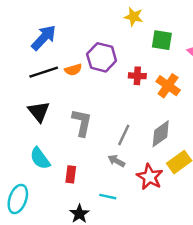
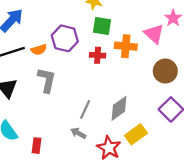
green square: (162, 40) -> (102, 26), moved
orange cross: (168, 86) -> (126, 46), moved, turned -30
gray L-shape: (82, 123) -> (47, 80), moved

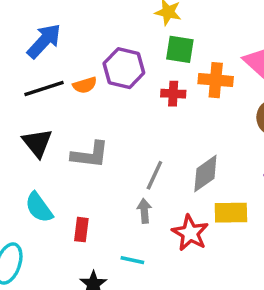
gray L-shape: (47, 80) -> (90, 155), moved, turned 85
gray arrow: (78, 133) -> (144, 211), turned 56
yellow rectangle: (136, 134) -> (231, 213), turned 35

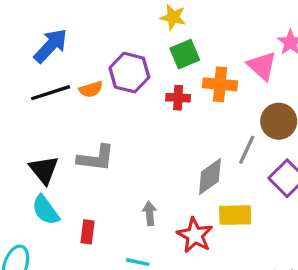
green square: (180, 49) -> (185, 54), turned -32
black triangle: (37, 143) -> (44, 170), moved
gray line: (154, 175) -> (247, 150), moved

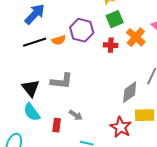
orange cross: (220, 84) -> (136, 37), turned 36
gray arrow: (150, 213) -> (76, 115), moved, turned 128

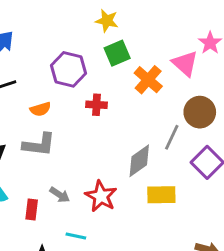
orange semicircle: (59, 40) -> (40, 109), moved
red cross: (111, 45) -> (97, 105), moved
red star: (121, 127) -> (101, 196), moved

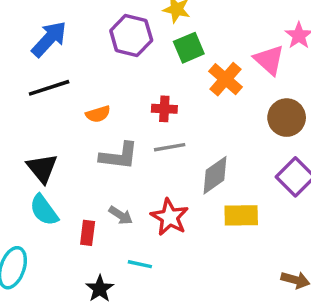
purple hexagon: (68, 69) -> (131, 35), moved
gray line: (172, 137) -> (170, 147), moved, turned 55
gray L-shape: (39, 145) -> (119, 156), moved

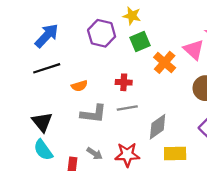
red star: (170, 217) -> (127, 155), turned -30

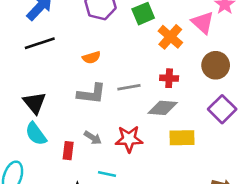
red cross: (124, 82) -> (169, 78), moved
orange semicircle: (79, 86) -> (91, 57), moved
gray diamond: (158, 127) -> (163, 108), turned 40

